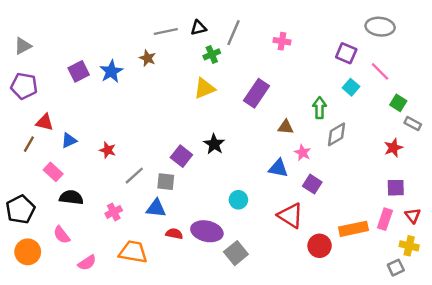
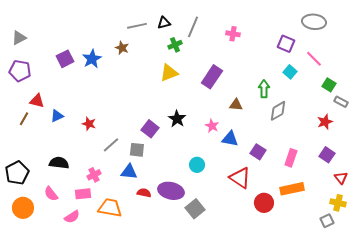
pink star: (303, 153) -> (212, 126), moved
pink rectangle: (53, 172) -> (83, 194), moved, turned -49
purple square: (396, 188) -> (327, 155), turned 35
pink rectangle: (385, 219) -> (291, 158), moved

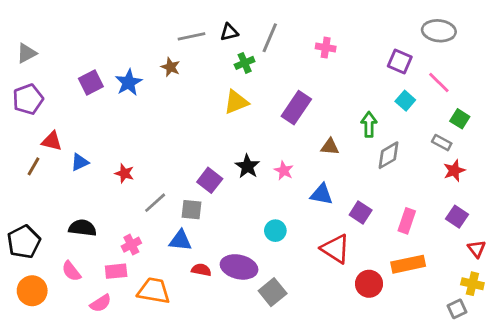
purple pentagon: (20, 71) -> (28, 99), turned -30
gray rectangle: (341, 102) -> (442, 143), moved
pink star: (212, 126) -> (284, 171), moved

